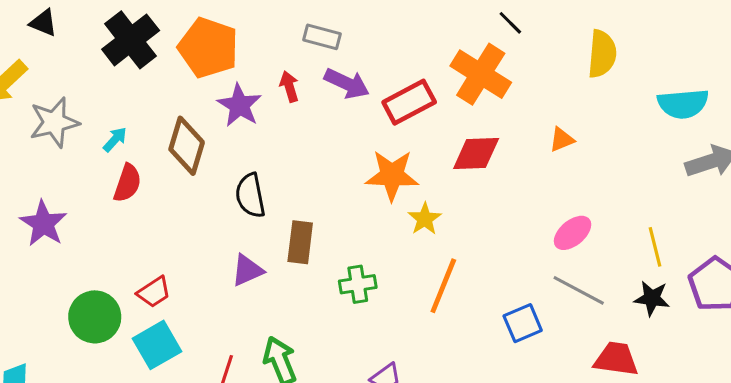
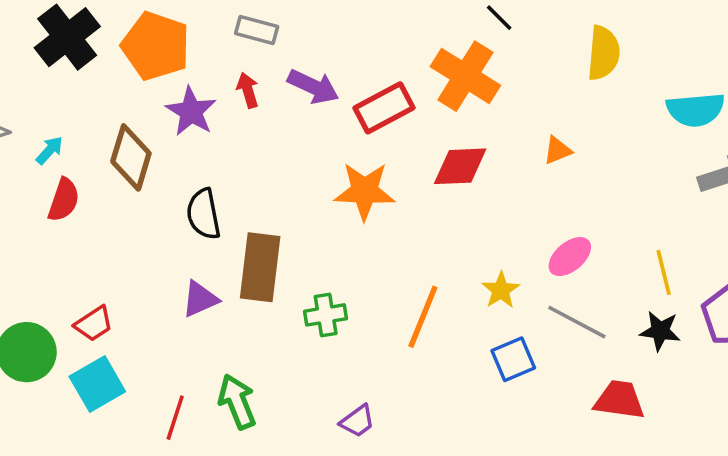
gray rectangle: (322, 37) -> (257, 30), moved
yellow star: (425, 219) -> (501, 290), moved
brown rectangle: (300, 242) -> (260, 267), size x1.4

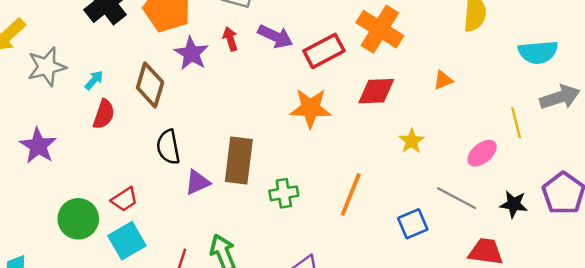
black semicircle: (203, 214) -> (168, 147), moved
pink ellipse: (570, 257) -> (482, 153), moved
yellow line: (664, 272) -> (516, 123), moved
yellow star: (501, 290) -> (412, 141), moved

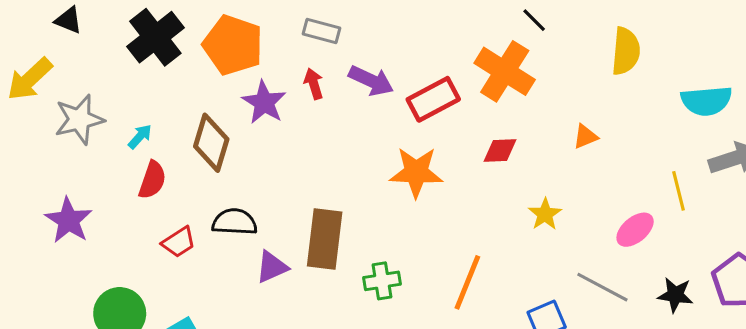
red diamond: (376, 91) -> (500, 151), size x0.7
black semicircle: (168, 147) -> (235, 222), turned 104
red trapezoid: (124, 199) -> (179, 242), moved

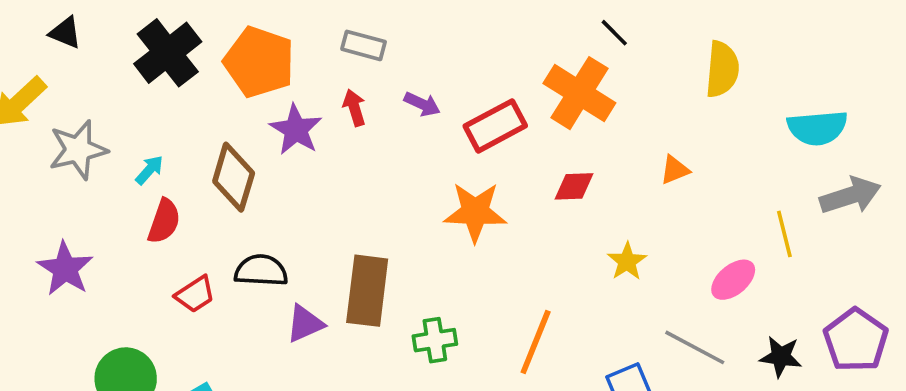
purple arrow: (371, 81) -> (422, 104), size x0.7

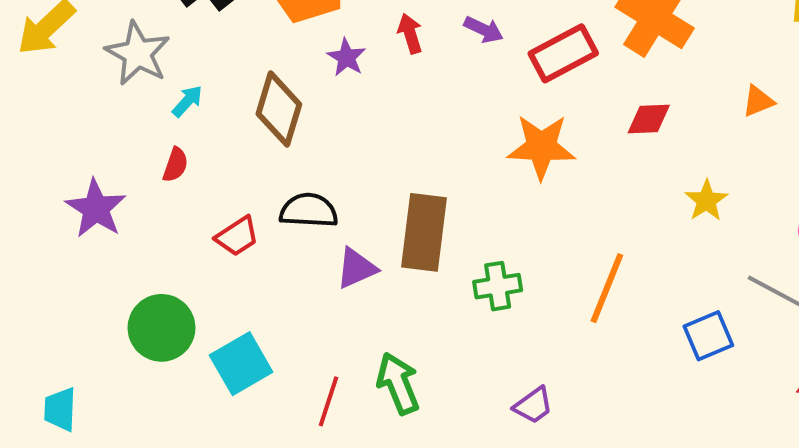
purple star: (296, 130) -> (346, 57), size x0.7
gray star: (78, 150) -> (138, 53), moved, turned -30
red semicircle: (164, 221) -> (175, 165), moved, size x0.7

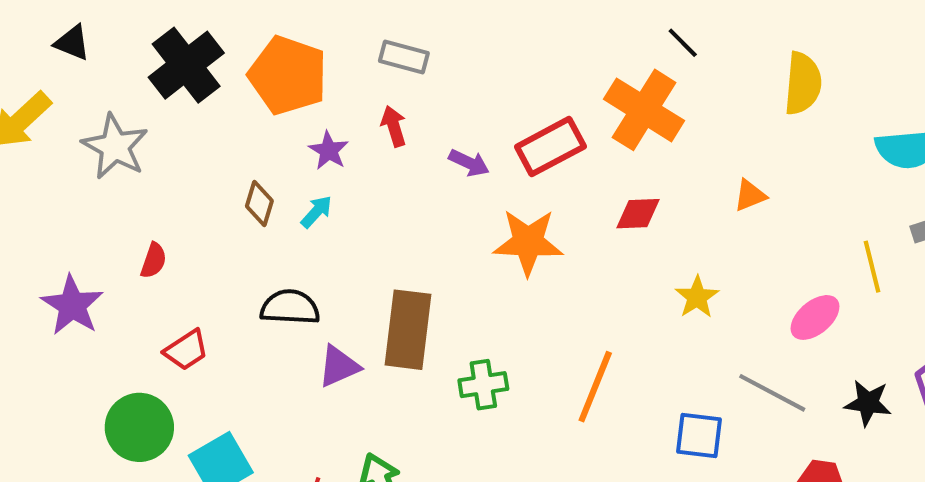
purple arrow: (484, 30) -> (469, 163), moved
cyan arrow: (187, 101) -> (316, 212), moved
brown diamond: (279, 109) -> (259, 204), size x0.6
red trapezoid: (237, 236) -> (186, 350), moved
blue square: (708, 336) -> (699, 436), turned 30

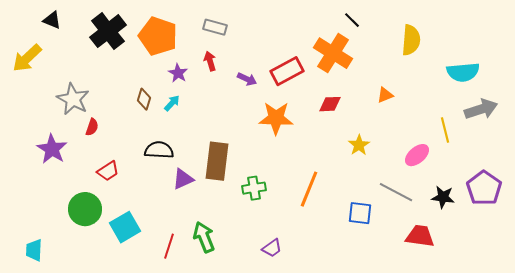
gray star: (115, 147) -> (73, 99), moved

